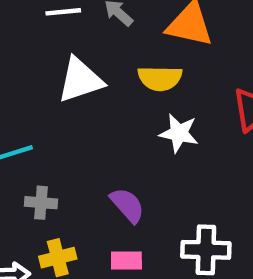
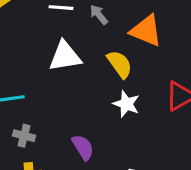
yellow semicircle: (160, 78) -> (120, 64), turned -136

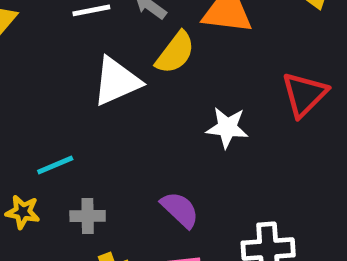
yellow semicircle: (120, 64) -> (175, 53), moved, turned 88

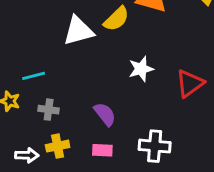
red triangle: (304, 94) -> (190, 83), moved
white star: (227, 128) -> (141, 69), turned -30

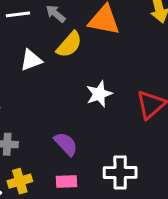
white triangle: (78, 31) -> (31, 60), size x0.7

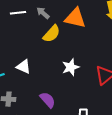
white triangle: (31, 60) -> (24, 67), moved, turned 42

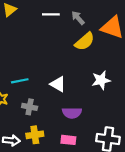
white triangle: (24, 67) -> (58, 84), moved
purple semicircle: (48, 100) -> (72, 113), turned 126

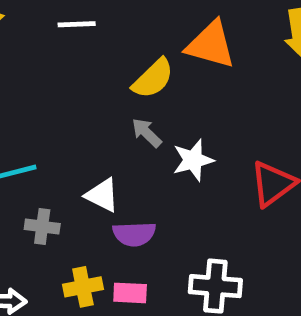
gray arrow: (78, 18) -> (147, 133), moved
white triangle: (58, 84) -> (102, 195), moved
yellow cross: (35, 135) -> (83, 287), moved

